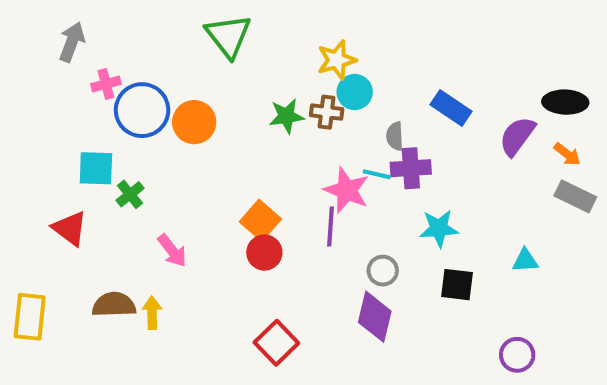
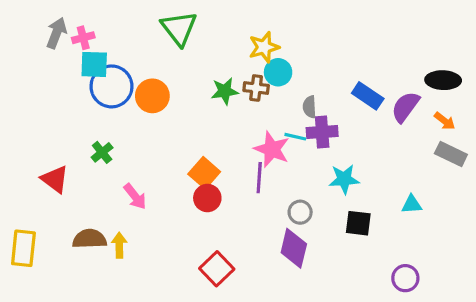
pink cross: (106, 84) -> (83, 38), moved
blue rectangle: (451, 108) -> (368, 96), moved
cyan square: (96, 168) -> (94, 64), moved

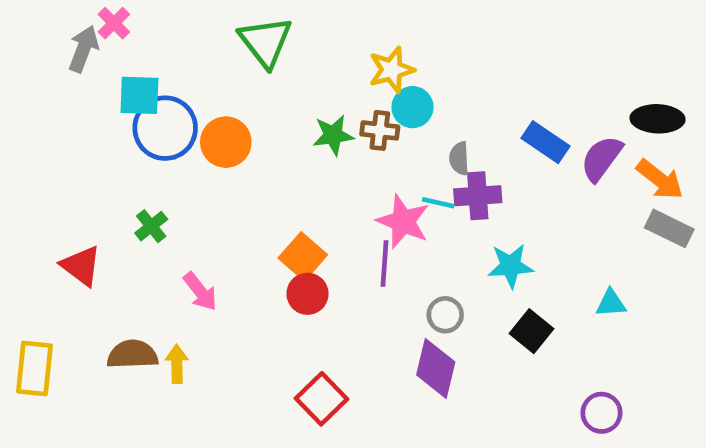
pink cross: (83, 38) -> (114, 23), moved, turned -30
orange arrow: (445, 121) -> (660, 179), size x1.5
black square: (358, 223) -> (532, 331), turned 32

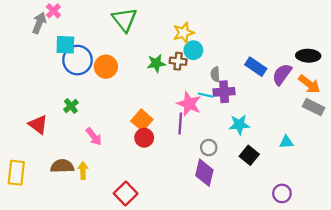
red square: (321, 399) -> (126, 193), moved

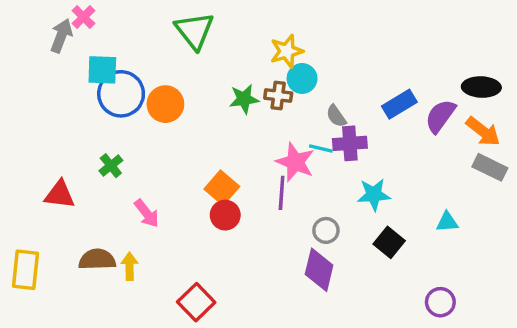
blue rectangle: (256, 67) -> (399, 104), turned -65
gray semicircle: (215, 74) -> (336, 116), turned -32
red triangle: (38, 125) -> (60, 195), turned -30

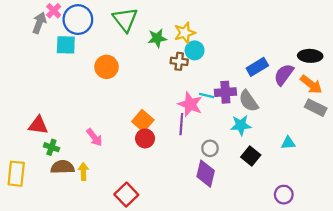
blue circle: (121, 94) -> (78, 20), moved
green star: (244, 99) -> (157, 38), moved
gray semicircle: (336, 116) -> (249, 101), moved, size x1.5
green cross: (111, 166) -> (51, 147), moved, turned -32

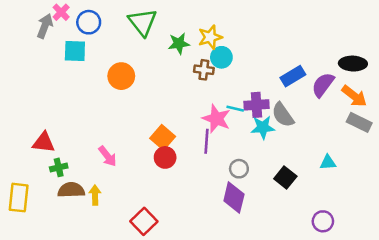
blue circle: (78, 20) -> (89, 22), size x0.7
cyan star: (241, 125) -> (263, 127), moved
green cross: (51, 147) -> (59, 167), turned -32

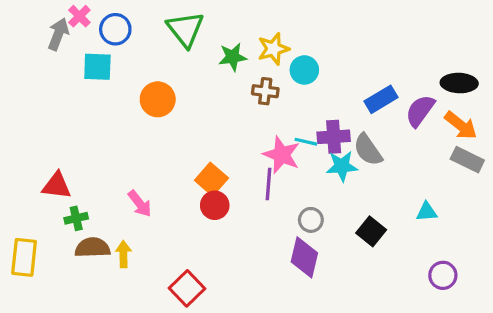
cyan circle: (221, 57) -> (304, 70), moved
purple circle: (323, 221) -> (443, 275), moved

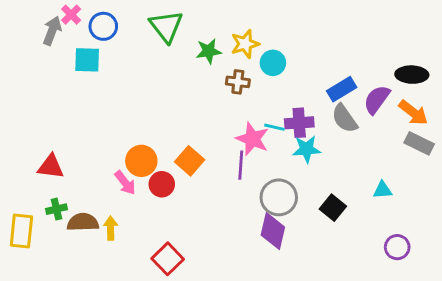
orange circle: (158, 99) -> (141, 161), moved
gray semicircle: (368, 150) -> (345, 118), moved
red circle: (215, 205) -> (162, 184), moved
green cross: (76, 218) -> (57, 209), moved
gray circle: (311, 220) -> (279, 197), size x1.6

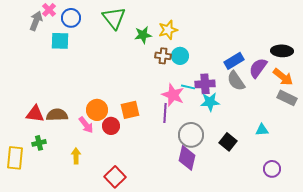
cyan circle: (273, 63) -> (180, 56), moved
orange square: (190, 161) -> (130, 110), turned 36
brown semicircle: (83, 222) -> (57, 115), moved

